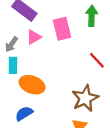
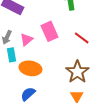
pink rectangle: (62, 29) -> (50, 31), moved
pink triangle: (34, 37) -> (26, 40), moved

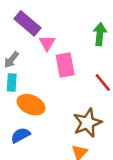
pink triangle: (26, 40) -> (47, 43), moved, turned -32

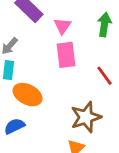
pink triangle: (47, 43) -> (62, 26), moved

